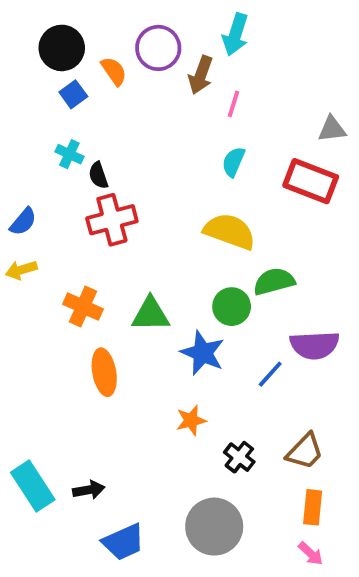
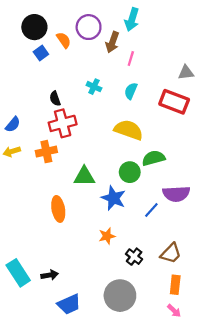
cyan cross: (69, 154) -> (94, 87), moved
orange cross: (83, 307) -> (46, 152), moved, turned -36

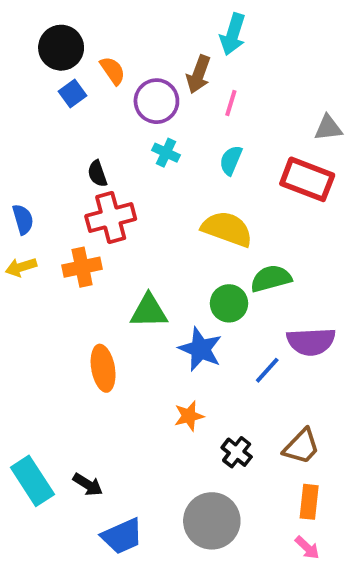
purple circle: (89, 27) -> (156, 101), moved
blue semicircle: (13, 124) -> (23, 219), turned -56
black arrow: (50, 275) -> (88, 485), turned 42

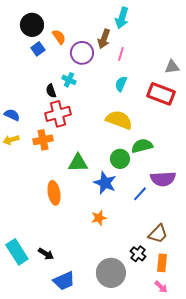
cyan cross: (166, 153) -> (69, 80), moved
blue semicircle: (23, 219) -> (12, 115), turned -49
black cross: (237, 452) -> (138, 254), moved

